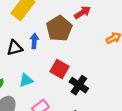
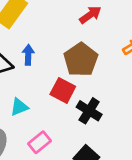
brown pentagon: (59, 28) -> (81, 60), moved

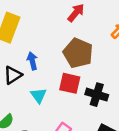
cyan triangle: (19, 107) -> (39, 95), moved, turned -30

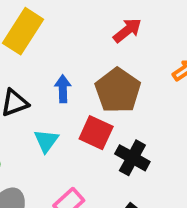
blue arrow: (32, 61) -> (63, 89), moved

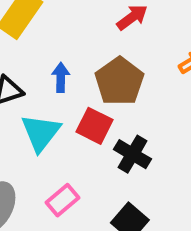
cyan triangle: (46, 141) -> (41, 133), size x1.5

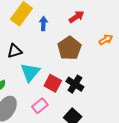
blue arrow: (61, 77) -> (43, 24), moved
red square: (95, 126) -> (53, 83), moved

